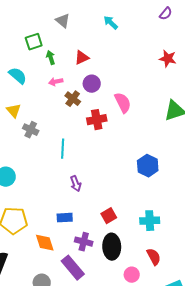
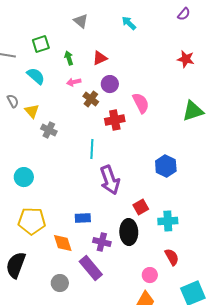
green square: (34, 42) -> (41, 44), moved
cyan line: (63, 149) -> (92, 149), moved
purple arrow: (76, 184) -> (110, 180), moved, size x1.8
red square: (109, 216) -> (141, 207), moved
black ellipse: (112, 247) -> (129, 232), moved

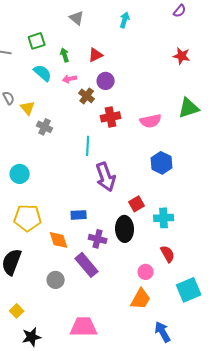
cyan arrow: (129, 23) -> (125, 20), turned 63
cyan semicircle: (36, 76) -> (43, 73), moved
pink semicircle: (141, 103) -> (151, 121), moved, turned 105

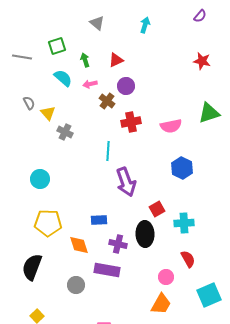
purple rectangle: (87, 265) -> (107, 270), turned -40

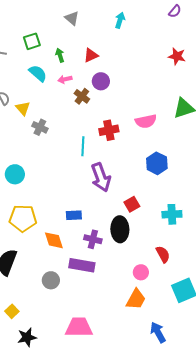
red cross: (131, 122) -> (109, 130), moved
cyan cross: (184, 223) -> (172, 214), moved

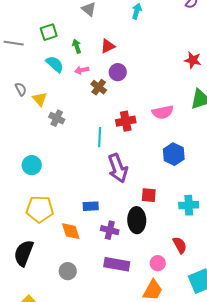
red star: (177, 56) -> (193, 60), moved
red square: (132, 204) -> (149, 195), turned 35
purple rectangle: (82, 265) -> (117, 264), moved

